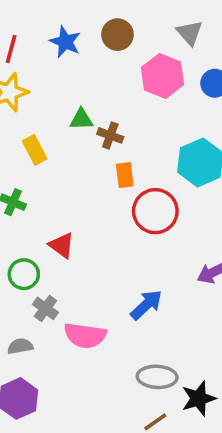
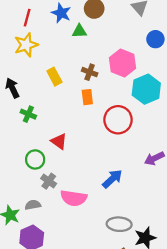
pink hexagon: (163, 76) -> (123, 63), moved
green triangle: (81, 119) -> (79, 31), moved
yellow rectangle: (35, 150) -> (54, 77), moved
orange rectangle: (125, 175) -> (87, 97), moved

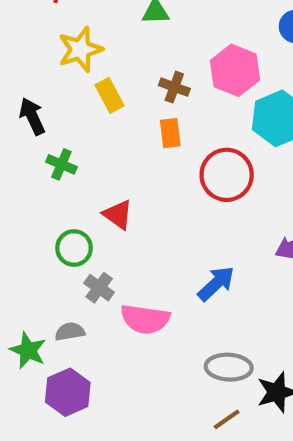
yellow star: (26, 45) -> (80, 49), moved

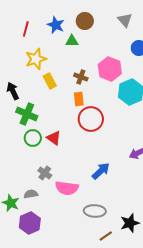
green cross: (61, 164) -> (27, 114), size x1.5
red circle: (227, 175) -> (91, 119), moved
green circle: (74, 248) -> (33, 138), moved
gray ellipse: (229, 367) -> (95, 211), moved

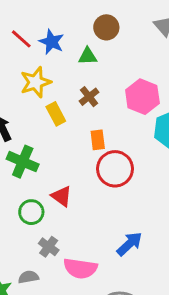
blue star: (56, 25) -> (52, 42), moved
red line: (26, 29) -> (21, 39), turned -63
brown cross: (81, 77) -> (89, 97), moved, turned 32
green circle: (33, 138) -> (31, 212), moved

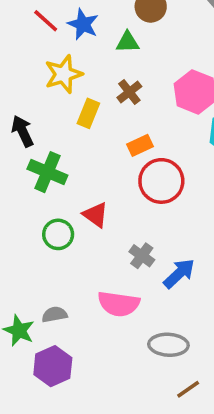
yellow rectangle: (56, 114) -> (88, 113), turned 50
orange rectangle: (98, 140) -> (140, 145), turned 72
gray cross: (49, 247) -> (142, 256), moved

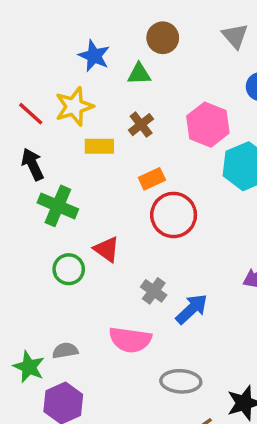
red line: (46, 21) -> (31, 114), moved
yellow rectangle: (88, 113) -> (99, 146), turned 68

